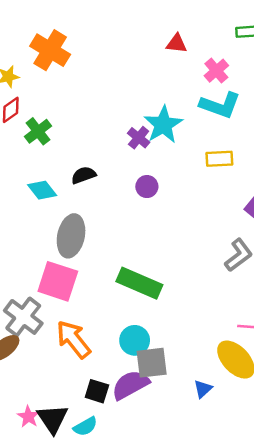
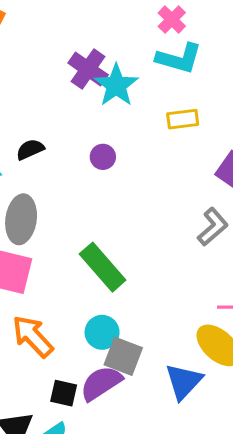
purple cross: (139, 138) -> (88, 69), moved, size x1.5
green rectangle: (139, 283) -> (103, 267), turned 30
gray square: (152, 363) -> (123, 356), turned 32
blue triangle: (203, 389) -> (184, 382), size x1.8

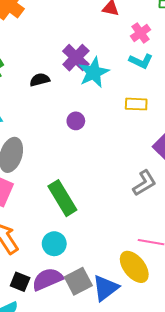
cyan L-shape: (179, 58) -> (141, 61), size x0.7
black semicircle: (30, 149) -> (40, 80), moved
gray square: (123, 356) -> (78, 281), moved, turned 32

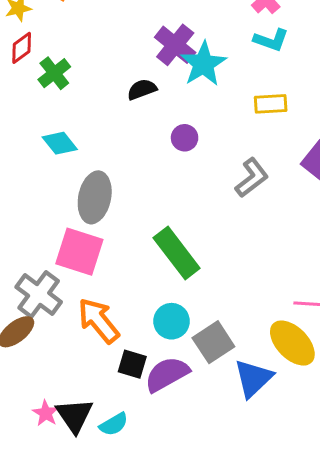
black semicircle: (40, 80) -> (142, 89), moved
gray L-shape: (144, 183) -> (252, 178), moved
gray square: (78, 281) -> (213, 342), moved
black square: (20, 282) -> (132, 364), moved

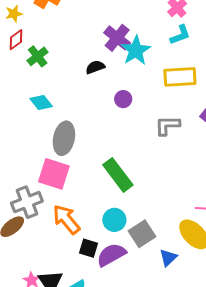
cyan L-shape: (271, 40) -> (180, 35), turned -40
yellow rectangle: (271, 104) -> (180, 77), size x1.5
gray L-shape: (252, 178) -> (167, 125), turned -144
gray cross: (39, 294) -> (27, 202), turned 32
blue triangle: (253, 378) -> (168, 258), size x0.7

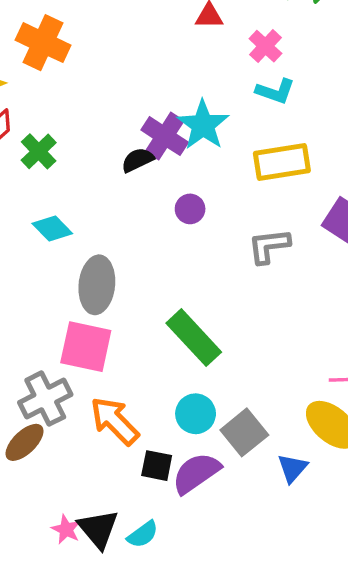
cyan L-shape: (180, 35) -> (275, 91), turned 45
purple cross: (117, 38) -> (165, 136), moved

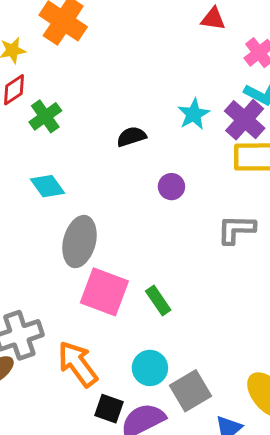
cyan star: (203, 125) -> (194, 114), size x0.7
purple cross: (165, 136) -> (245, 120), moved
green rectangle: (194, 338) -> (158, 301), size x0.6
pink square: (86, 347) -> (104, 292), moved

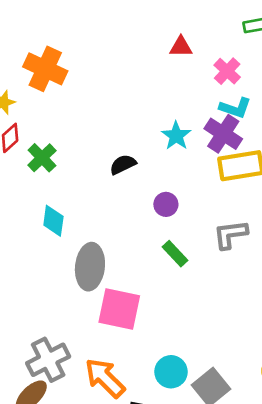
cyan diamond: (47, 186) -> (53, 221), turned 52
green rectangle: (158, 301) -> (175, 254), moved

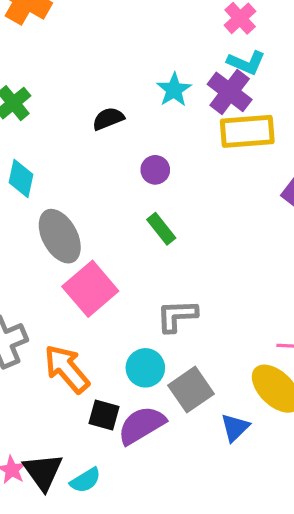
gray L-shape: (230, 234) -> (177, 316), moved
gray ellipse: (90, 267) -> (60, 236), turned -39
pink square: (119, 309) -> (90, 289), turned 33

